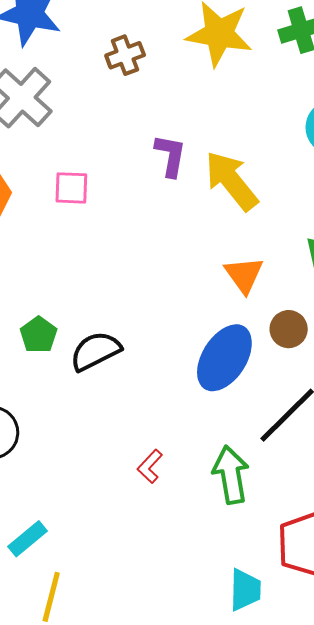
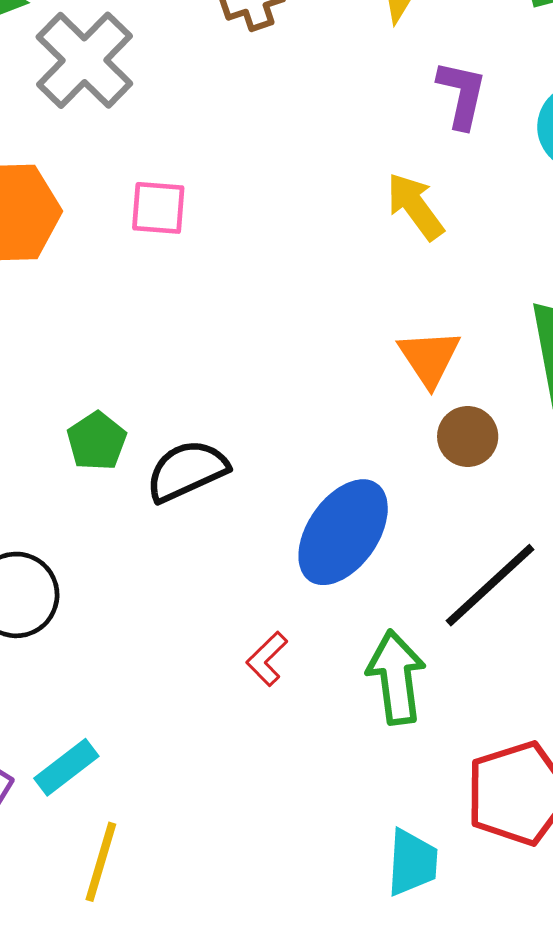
purple L-shape: (171, 155) -> (462, 94), moved
yellow arrow: (231, 181) -> (415, 206), size x0.7
brown circle: (289, 329) -> (468, 436), moved
blue ellipse: (224, 358) -> (343, 532), moved

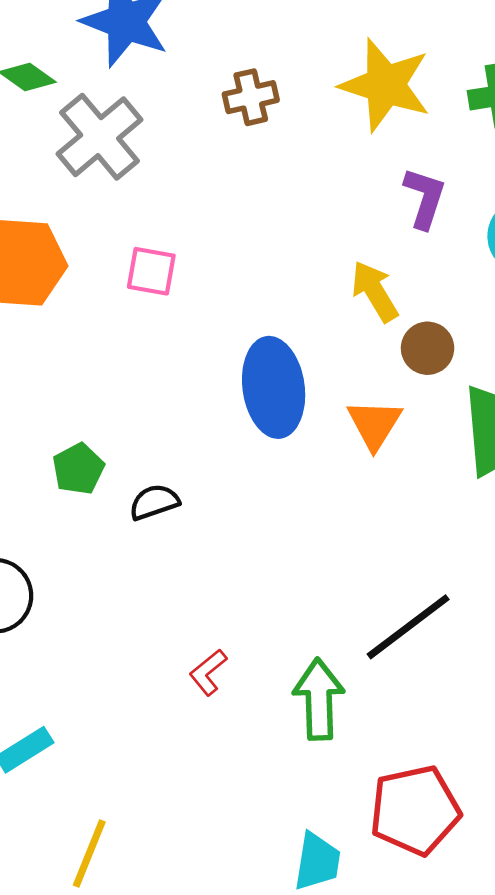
brown circle: (468, 436) -> (428, 348), moved
black semicircle: (187, 471) -> (154, 502), size x0.7
blue ellipse: (343, 532) -> (274, 387), moved, turned -48
yellow line: (101, 862) -> (89, 854), moved

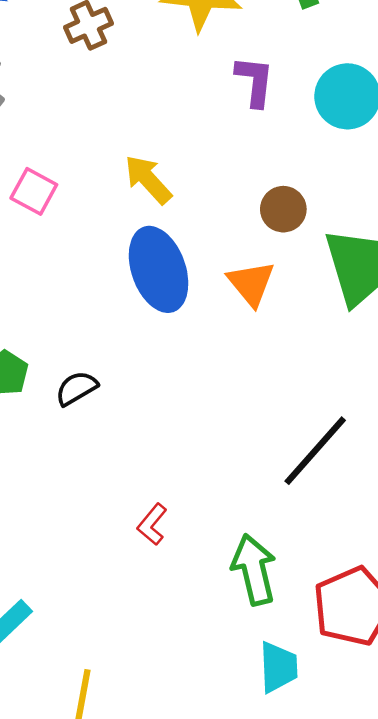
pink square: (151, 271) -> (34, 191), turned 30
yellow arrow: (375, 291) -> (148, 180), moved
green arrow: (319, 699) -> (254, 570), moved

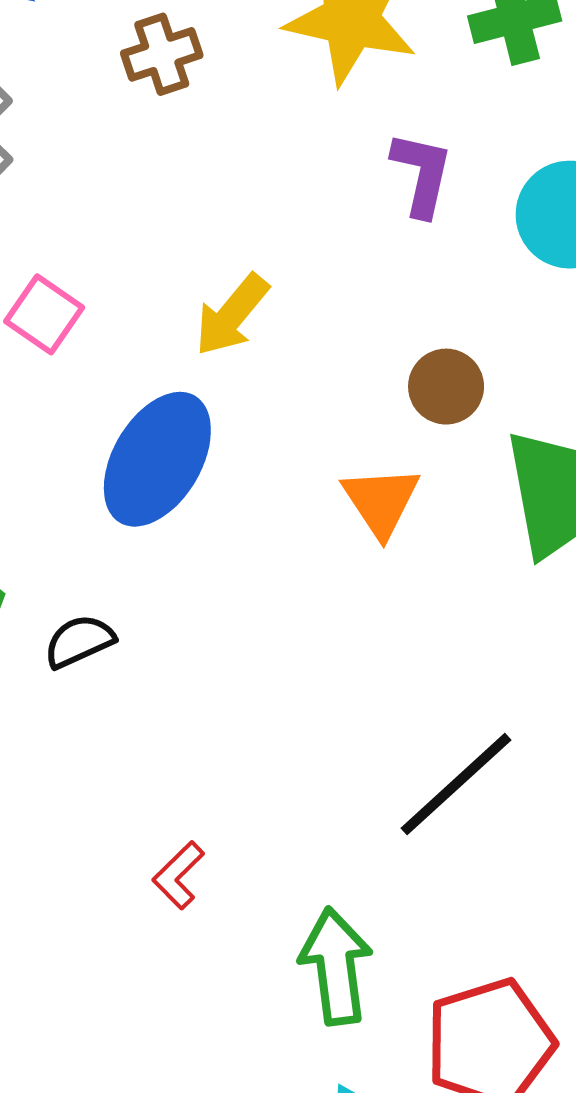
yellow arrow: (148, 180) -> (232, 315), turned -104
blue ellipse: (159, 269) -> (157, 459), moved, turned 44

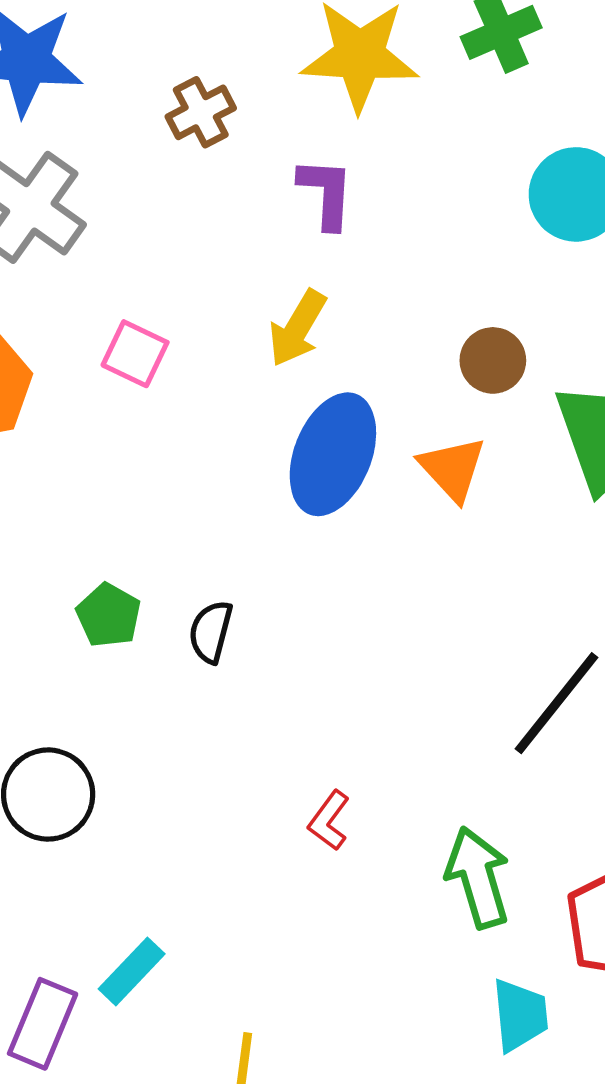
purple L-shape: (422, 174) -> (326, 193), moved
blue ellipse: (157, 459) -> (333, 454), moved
black semicircle: (79, 641) -> (211, 632), turned -42

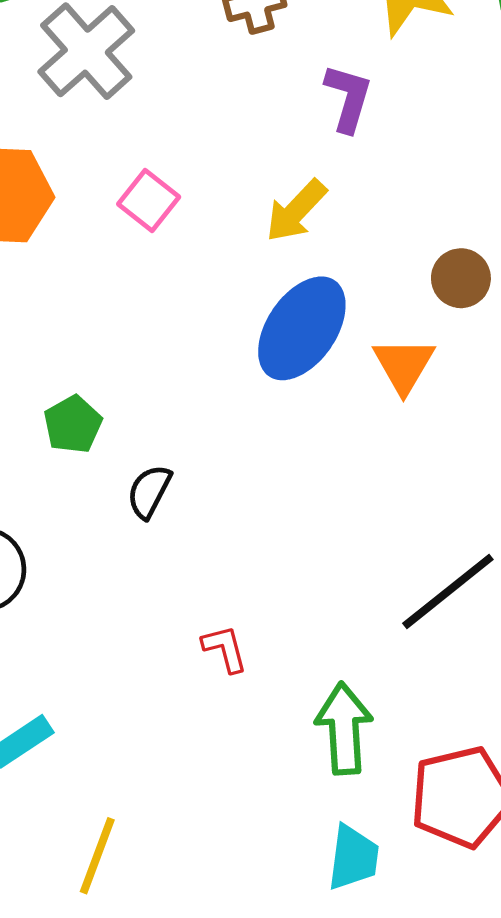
black semicircle: (211, 632) -> (149, 492), moved
red L-shape: (329, 821) -> (225, 649), turned 116

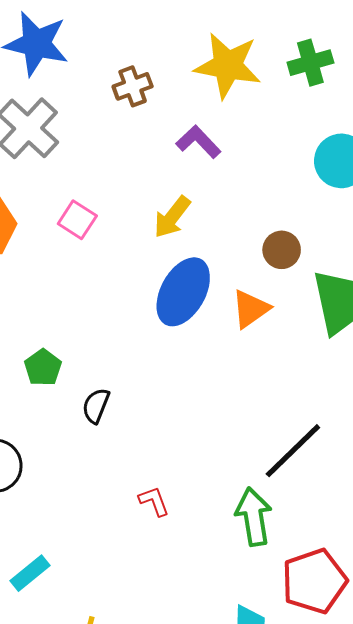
purple L-shape: (348, 98) -> (198, 142), turned -54
orange triangle: (404, 365) -> (251, 309), turned 30
green arrow: (344, 728) -> (254, 517), moved

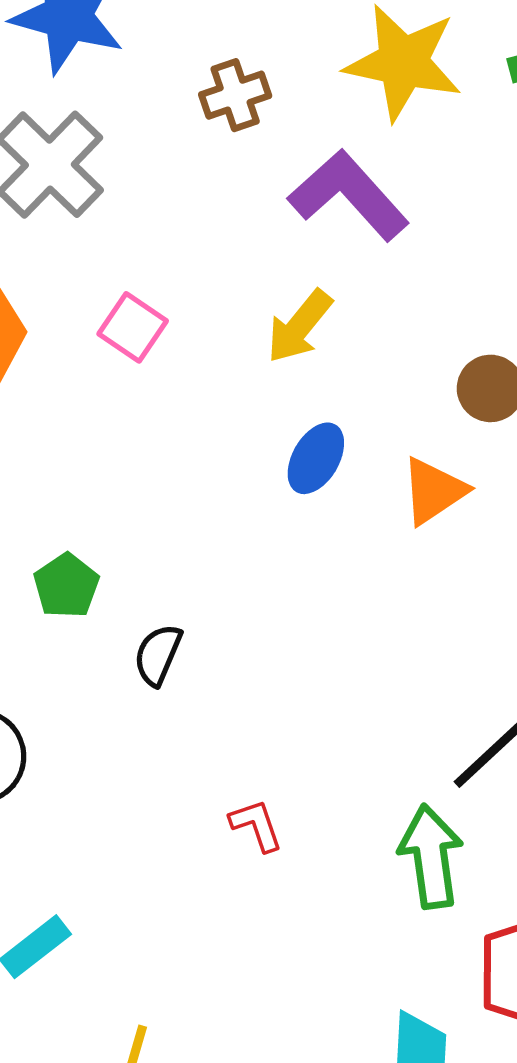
purple L-shape: (198, 142) -> (349, 195), size x1.5
blue ellipse: (183, 292) -> (316, 458), size x0.6

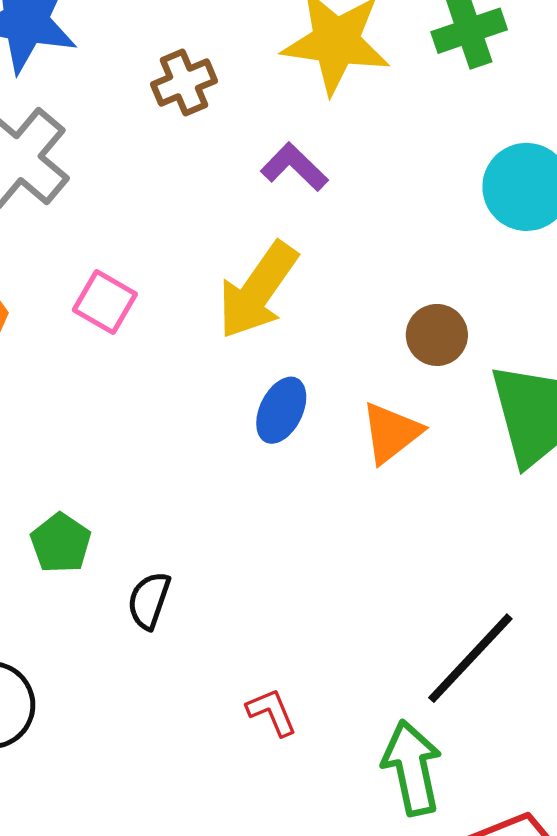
purple L-shape: (349, 195) -> (294, 167), size x0.6
yellow arrow: (299, 326) -> (258, 290), size x1.4
red L-shape: (256, 825) -> (272, 712), moved

